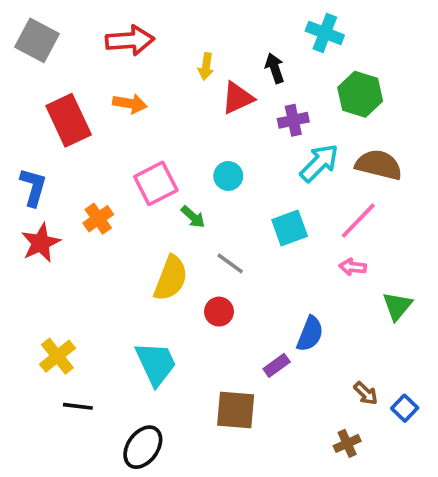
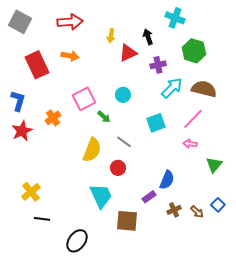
cyan trapezoid: (156, 364) -> (101, 196), moved
blue square: (405, 408) -> (218, 205), moved
brown cross: (347, 443) -> (174, 210), moved

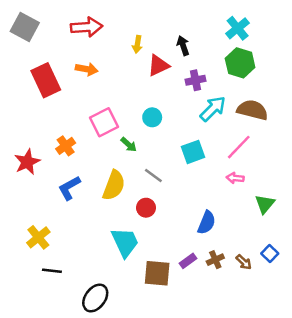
cyan cross: (175, 18) -> (238, 28), moved, turned 30
blue L-shape: (18, 101) -> (69, 188), moved, turned -135
purple rectangle: (149, 197) -> (188, 261), moved

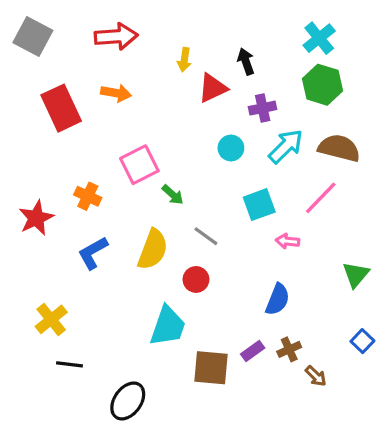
cyan circle: (152, 117) -> (231, 148), moved
orange cross: (66, 146) -> (88, 196), turned -30
pink arrow: (235, 178) -> (288, 241), moved
cyan trapezoid: (125, 242) -> (168, 326), turned 44
brown arrow: (244, 262) -> (316, 376), moved

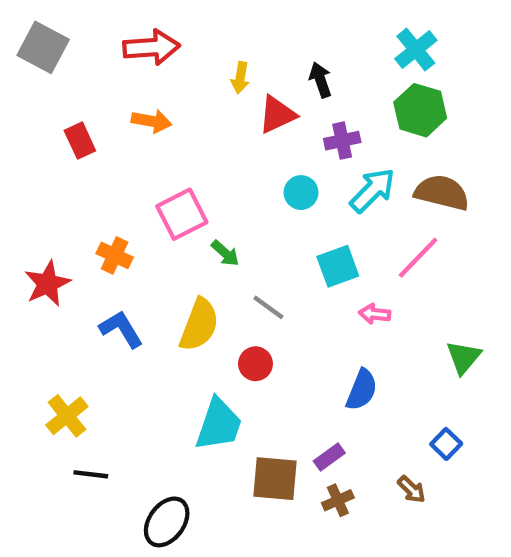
red rectangle: (61, 108) -> (80, 141), size x0.6
blue L-shape: (93, 253) -> (121, 329), turned 88
blue square: (362, 341) -> (446, 444), moved
brown cross: (289, 349) -> (338, 500), moved

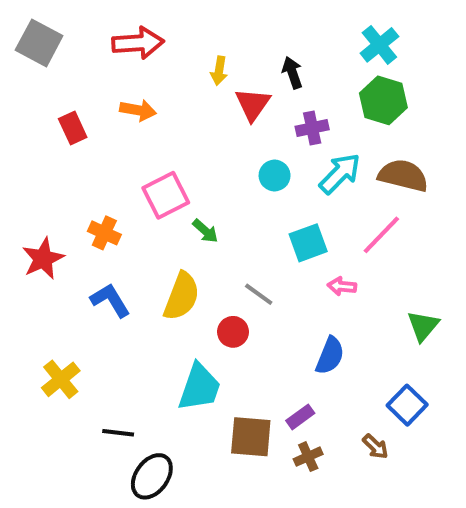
red triangle: (277, 115) -> (253, 104), turned -30
gray line: (268, 307) -> (259, 294), moved
blue square: (446, 444) -> (407, 405), size x1.4
black line: (91, 474) -> (118, 433), moved

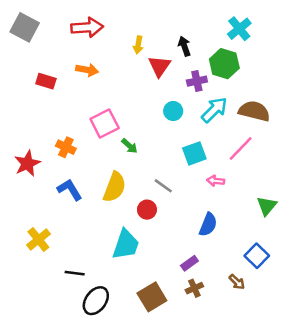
green hexagon: (383, 100) -> (224, 64), moved
red rectangle: (73, 128) -> (46, 81), turned -48
brown square: (251, 437) -> (152, 297), moved, turned -36

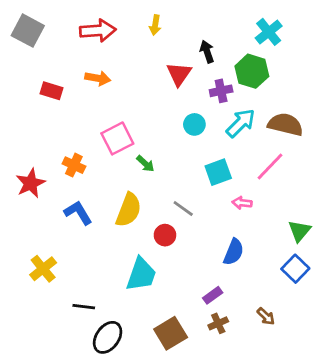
yellow arrow: (138, 45) -> (155, 25), moved
blue square: (257, 256) -> (295, 269), moved

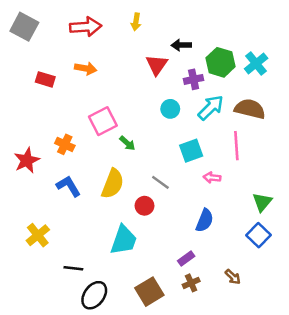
cyan cross: (269, 32) -> (256, 64), moved
black arrow: (207, 52) -> (181, 45), turned -72
pink line: (270, 166) -> (236, 146), turned -48

